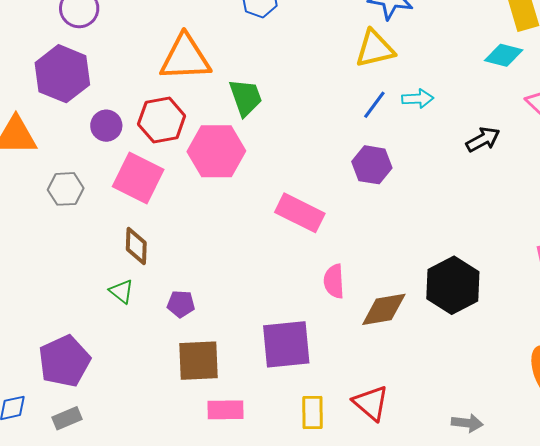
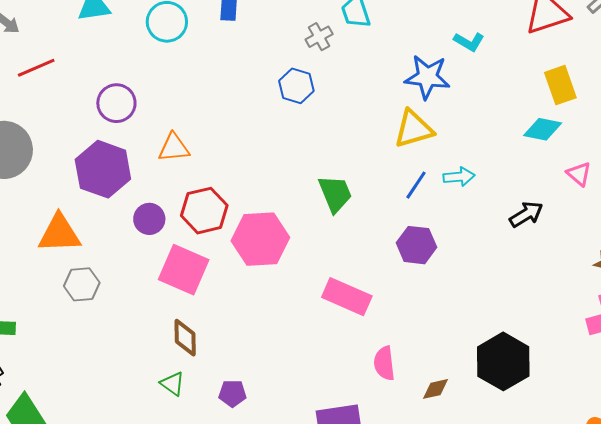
orange triangle: (185, 58) -> (174, 148), moved, size x0.6
green trapezoid: (246, 97) -> (335, 194), moved
gray hexagon: (66, 189) -> (82, 284), moved
brown diamond: (384, 309) -> (435, 389), size x0.6

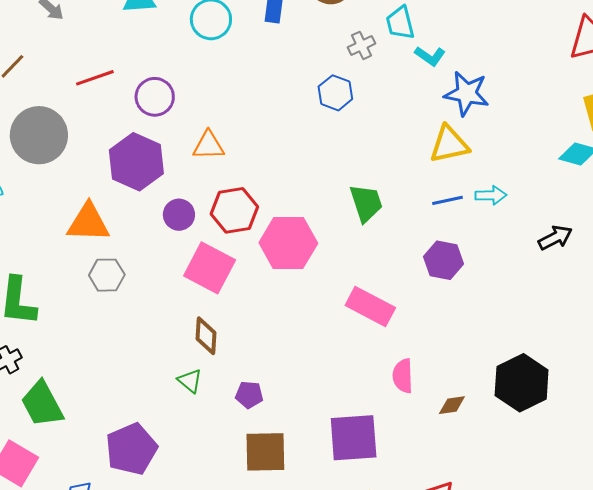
cyan L-shape: (469, 42) -> (430, 56), moved
red line: (36, 68) -> (95, 78), moved
blue line: (416, 185) -> (447, 200), turned 40

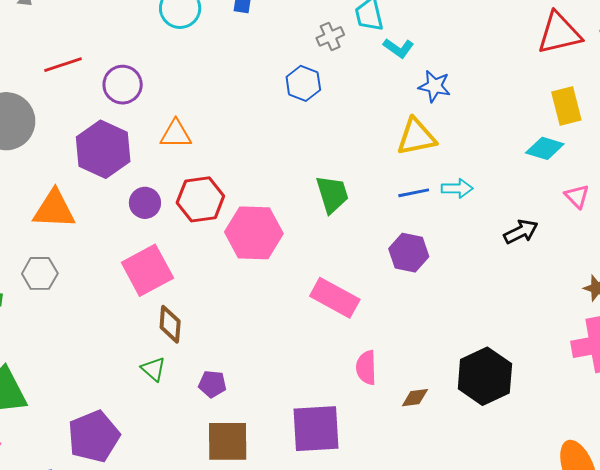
blue star: (467, 93) -> (434, 86), size x0.7
pink square: (210, 268) -> (147, 270), moved, turned 33
gray hexagon: (107, 275) -> (40, 273), moved

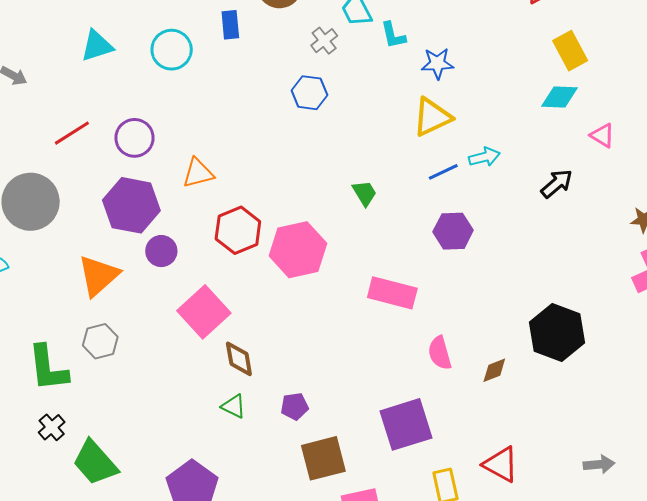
cyan L-shape: (398, 48) -> (393, 35), turned 56
green trapezoid: (332, 194) -> (365, 193), size x0.7
purple circle: (145, 203) -> (161, 251), moved
orange triangle: (54, 209) -> (99, 276), turned -30

